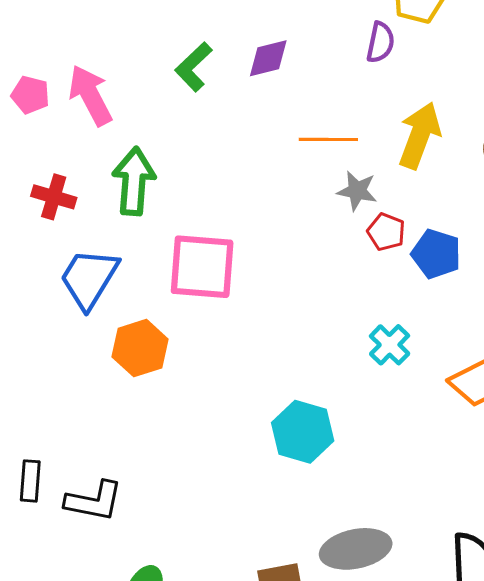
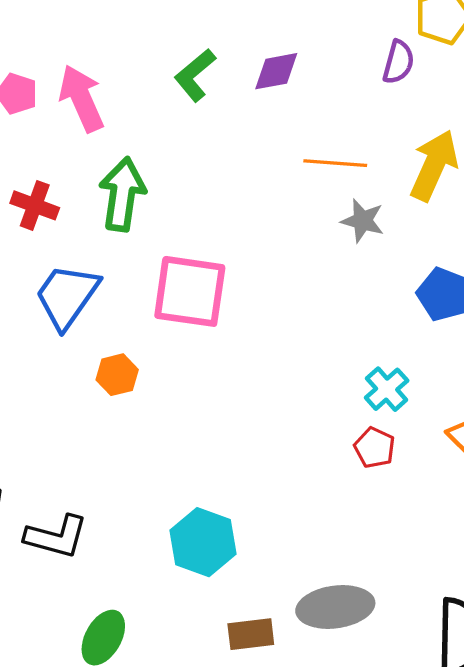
red pentagon: (386, 232) -> (375, 448), moved
orange hexagon: (140, 348) -> (117, 375), size x0.7
cyan hexagon: (303, 432) -> (203, 542), moved

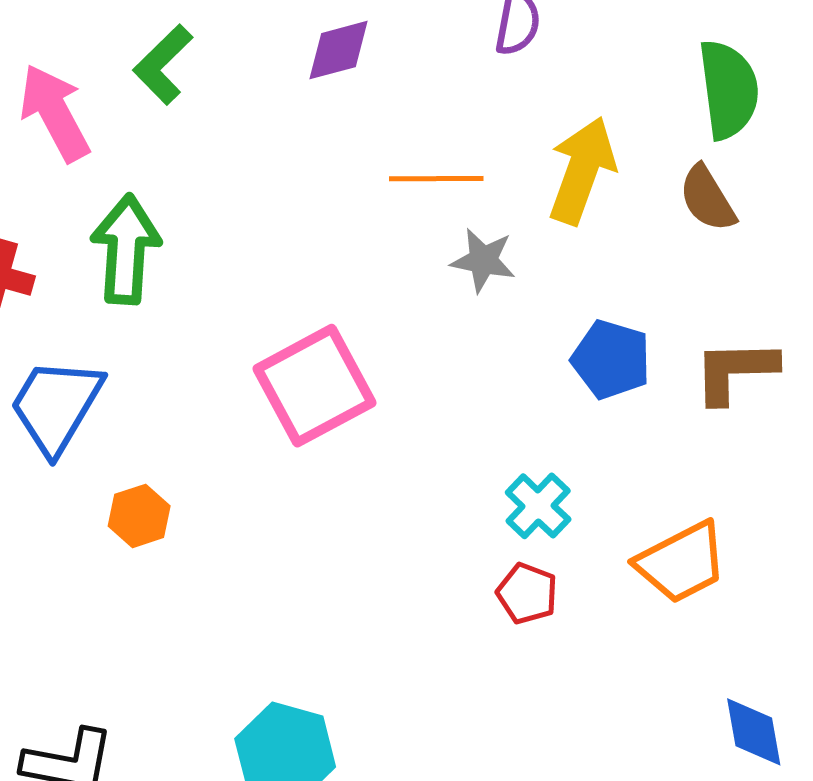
green L-shape: (195, 75) -> (163, 64), moved
pink square: (190, 291) -> (315, 386), moved, turned -32

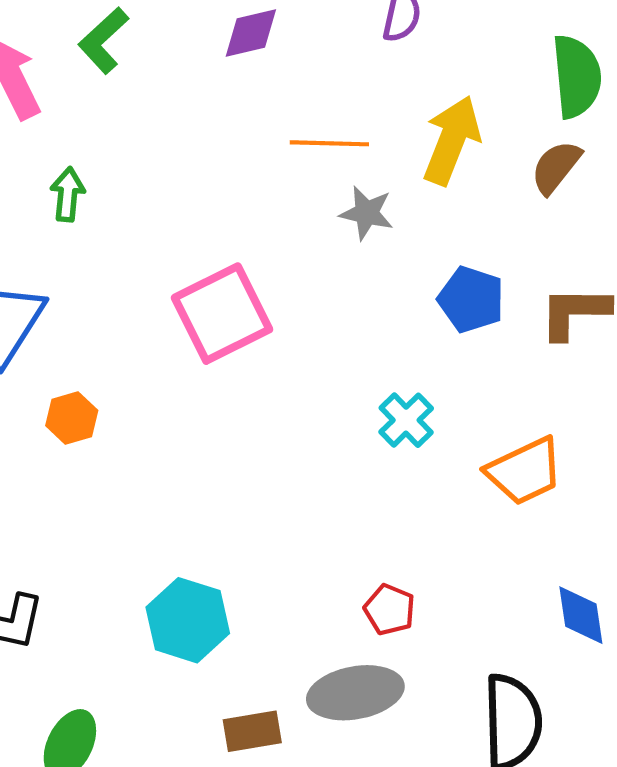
brown semicircle: (707, 199) -> (556, 167), turned 68
green arrow: (126, 249) -> (68, 194), size x0.6
red pentagon: (527, 593) -> (390, 610), moved

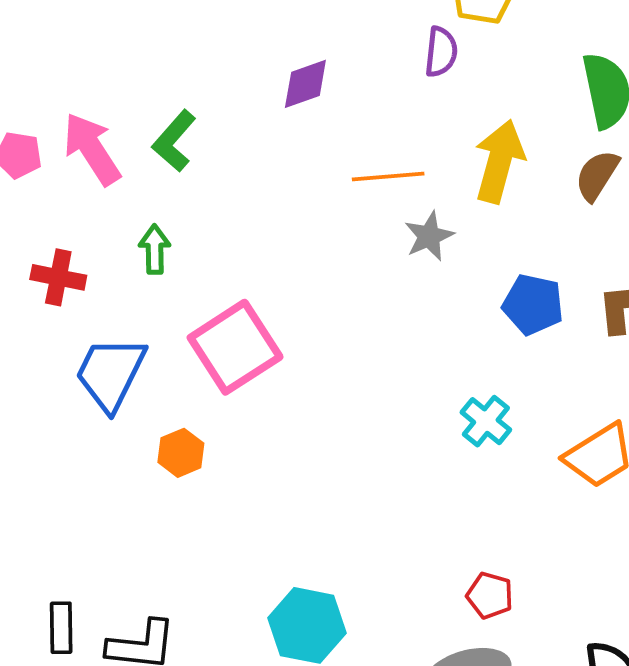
green L-shape: (103, 40) -> (174, 141), moved
gray star: (367, 213) -> (429, 236), turned -30
pink square: (222, 314) -> (235, 347), moved

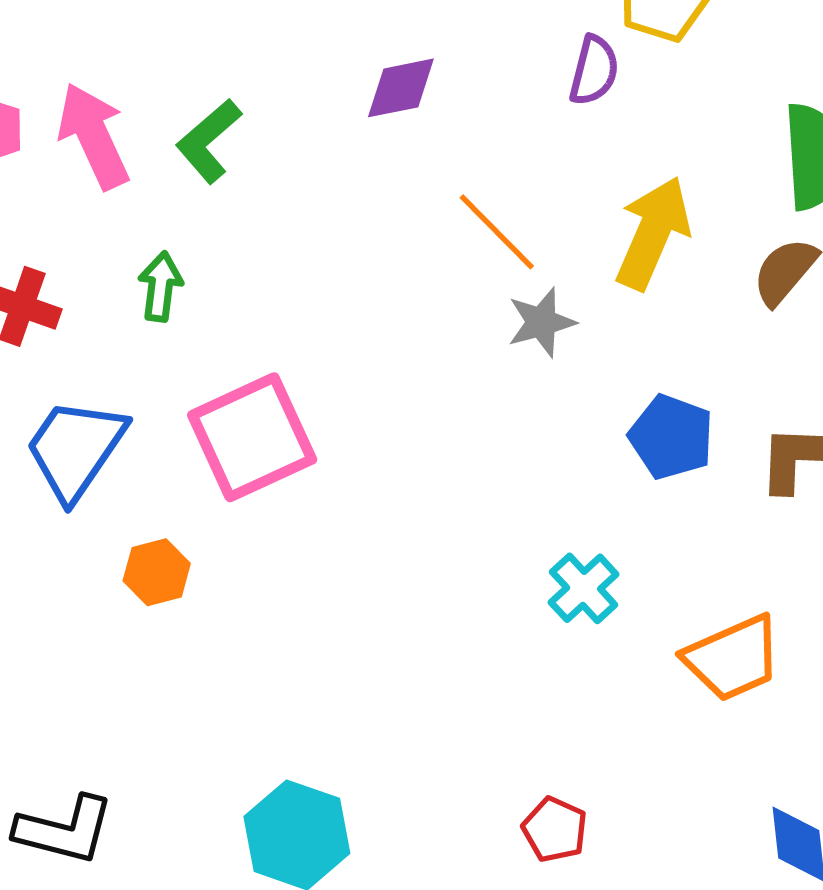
orange line: (388, 176) -> (497, 232), turned 42

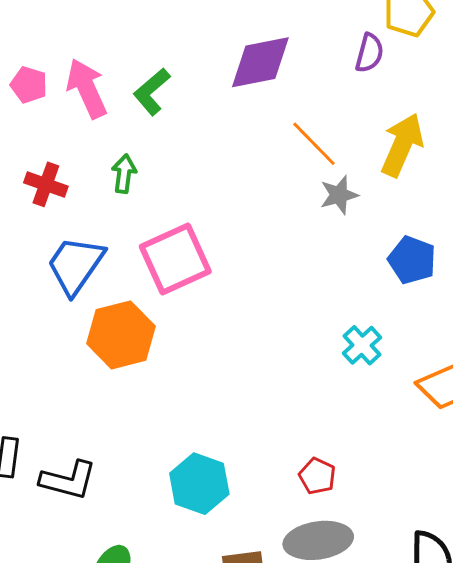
purple diamond: (401, 88) -> (260, 62), size x1.5
orange hexagon: (157, 572) -> (121, 335), size x1.8
red pentagon: (555, 829) -> (317, 476), moved

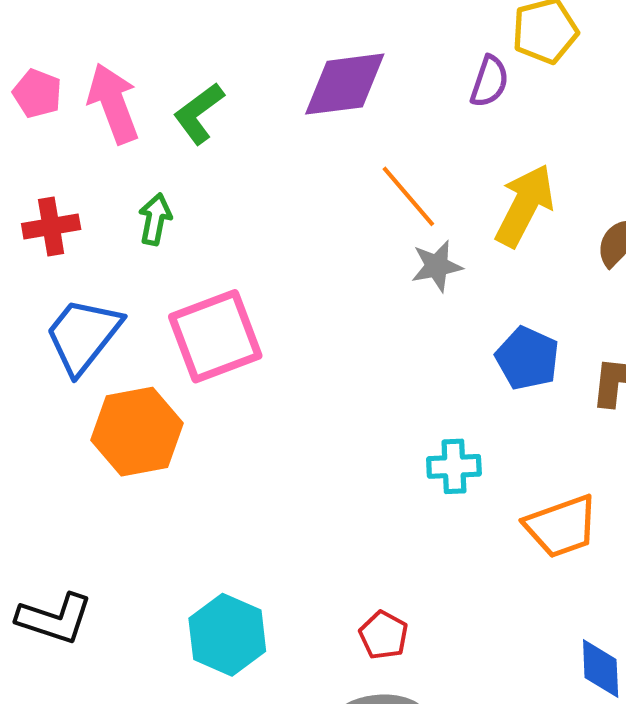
red cross: (46, 184) -> (51, 226), turned -33
cyan cross: (362, 345) -> (454, 466), turned 36

